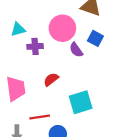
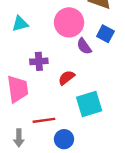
purple cross: (35, 46) -> (39, 61), moved
red semicircle: (51, 79) -> (67, 78), moved

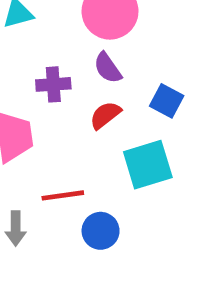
blue square: (105, 34) -> (167, 101), moved
purple semicircle: (84, 46) -> (108, 68), moved

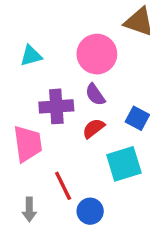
purple cross: (53, 84) -> (56, 106), size x1.4
red line: (63, 195) -> (63, 186), turned 72

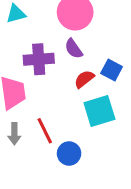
red semicircle: (93, 128) -> (84, 79), moved
gray arrow: (29, 209) -> (14, 134), moved

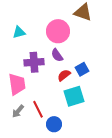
blue square: (112, 70) -> (82, 69), turned 32
gray arrow: (14, 134) -> (18, 111), turned 40

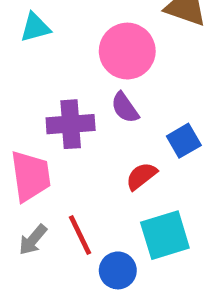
cyan triangle: (19, 32) -> (35, 27), moved
red semicircle: (64, 75) -> (141, 176), moved
cyan square: (74, 96) -> (165, 235), moved

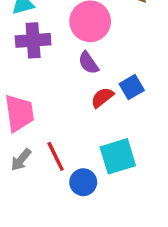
purple cross: (71, 124) -> (33, 40), moved
red semicircle: (141, 176) -> (102, 97), moved

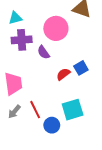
purple semicircle: (88, 63) -> (43, 52), moved

